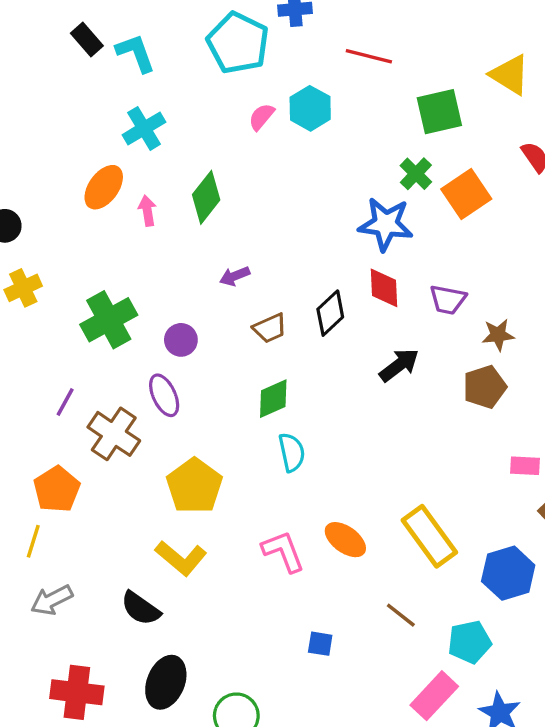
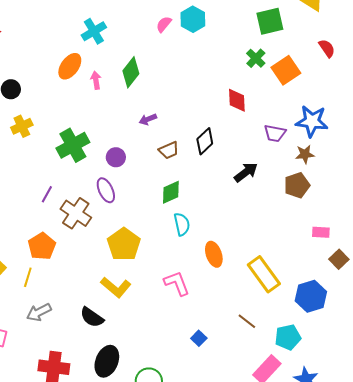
blue star: (386, 224) -> (312, 121), moved
red diamond: (384, 288) -> (237, 100), moved
orange ellipse: (345, 540) -> (214, 254), moved, turned 35
blue square: (320, 644) -> (199, 338), turned 35

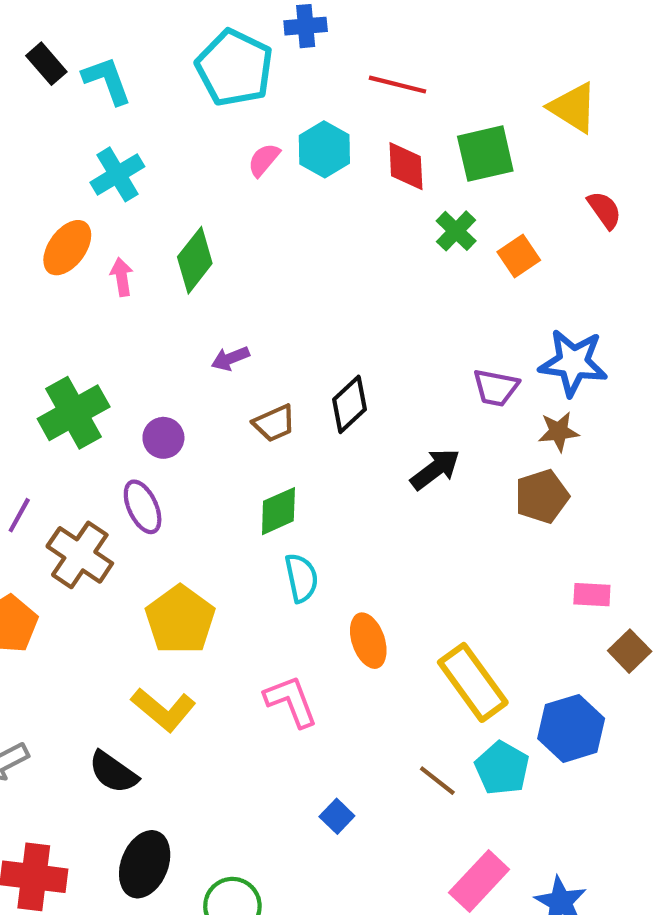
orange square: (286, 70) -> (519, 256), size x0.7
red diamond: (237, 100) -> (406, 166), moved
cyan pentagon: (288, 337) -> (502, 768), moved, turned -30

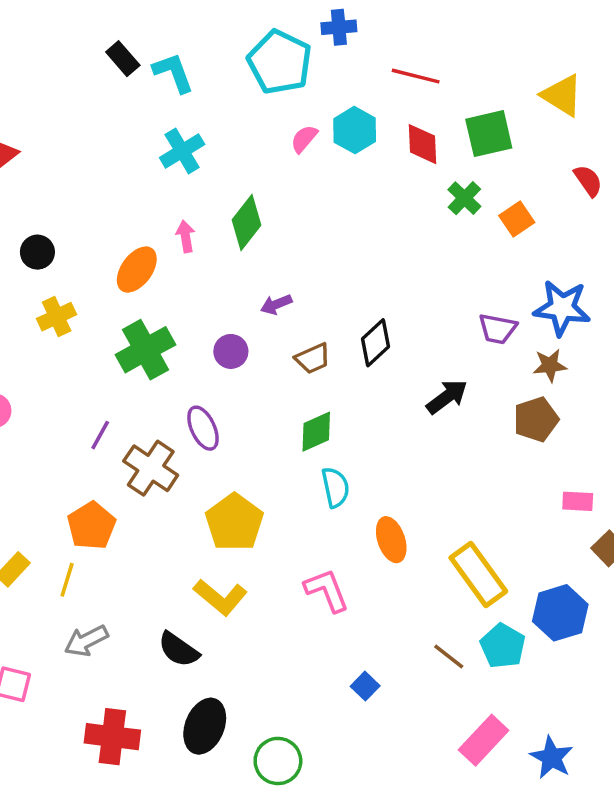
orange ellipse: (67, 248) -> (137, 270), moved
purple circle: (163, 438) -> (231, 351), moved

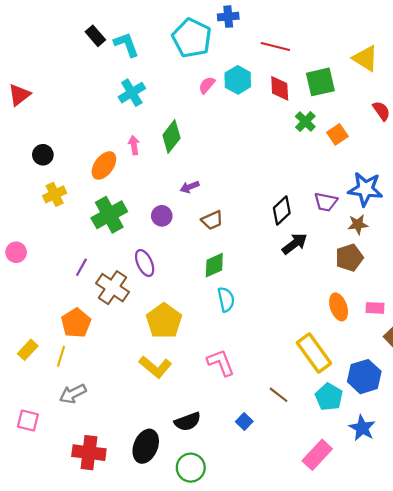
black diamond: (376, 343) -> (282, 210), moved
orange ellipse: (391, 540) -> (339, 307), moved
black semicircle: (179, 649) -> (188, 422), moved, turned -55
brown line: (449, 656) -> (279, 395), moved
blue star: (552, 757) -> (362, 428), moved

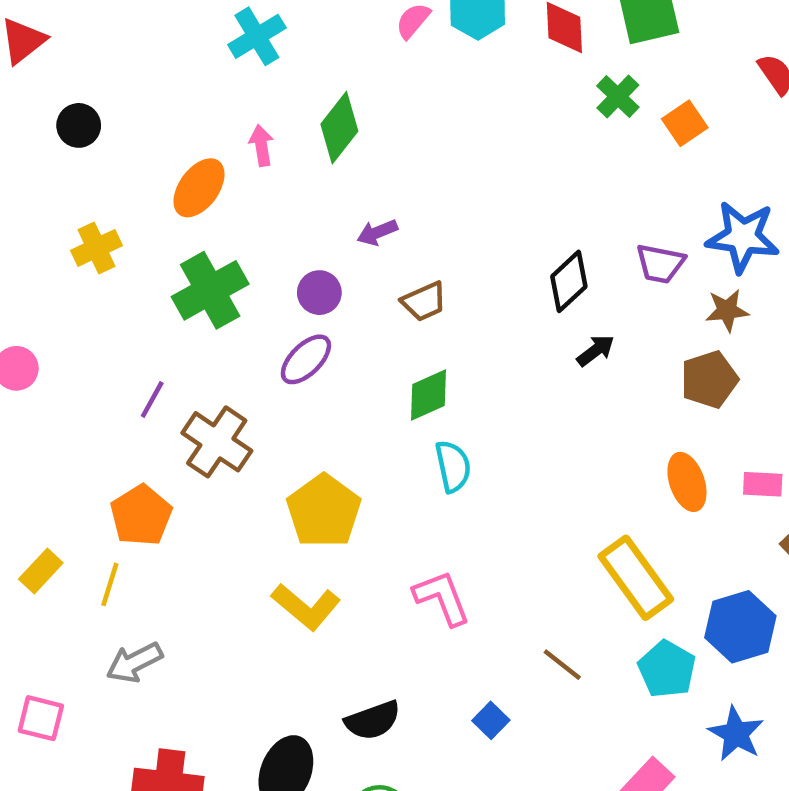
black circle: (43, 155) -> (79, 125), moved
black arrow: (295, 244) -> (596, 350), size x0.7
purple ellipse: (145, 263) -> (306, 359), moved, turned 70

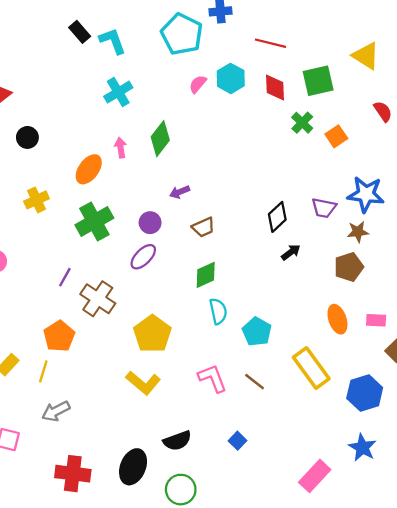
brown line: (562, 665) -> (255, 382), moved
cyan pentagon: (667, 669) -> (257, 332), moved

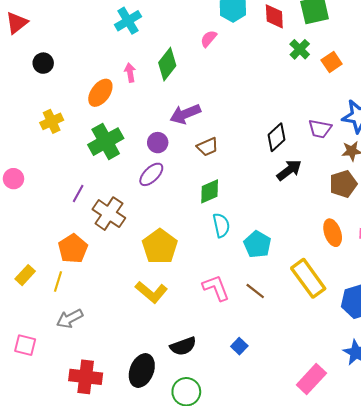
pink semicircle: (198, 84) -> (209, 39), moved
purple arrow: (180, 192) -> (185, 114), size x1.6
black arrow: (291, 252) -> (289, 170), size x1.4

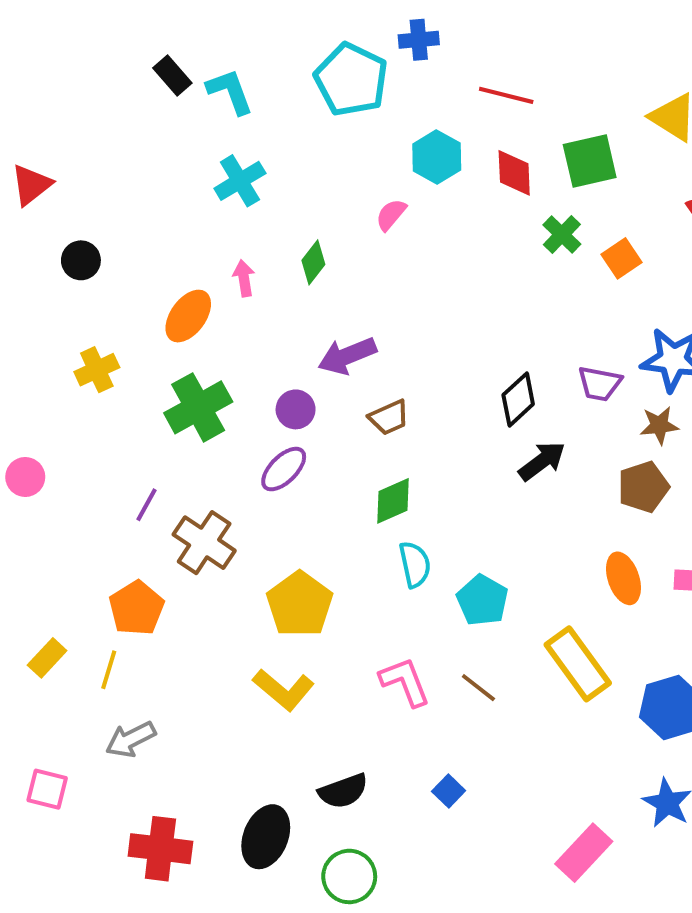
green diamond: (167, 64) -> (313, 262), size x0.7

